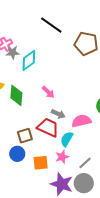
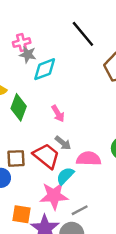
pink star: (62, 157) -> (54, 196), size x1.6
orange square: (41, 163) -> (22, 214), moved

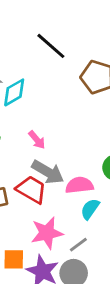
gray arrow: (63, 143) -> (48, 172), size x1.6
cyan semicircle: (65, 176) -> (90, 209), moved

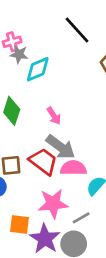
pink semicircle: (79, 185) -> (73, 168), moved

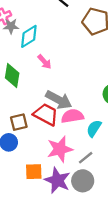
pink arrow: (54, 116) -> (44, 62), moved

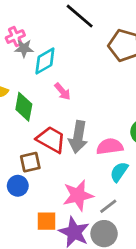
gray arrow: (59, 100) -> (78, 137), turned 70
red trapezoid: (46, 114) -> (51, 140), moved
pink semicircle: (72, 116) -> (110, 146), moved

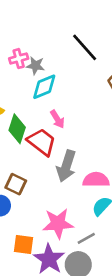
gray star: (24, 48) -> (36, 66), moved
red trapezoid: (51, 140) -> (42, 142), moved
brown square: (30, 162) -> (16, 184), turned 30

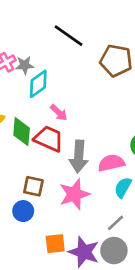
pink star: (58, 223) -> (74, 194), moved

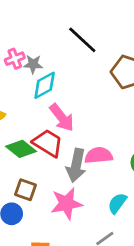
pink arrow: (59, 113) -> (62, 118), size x1.5
green diamond: (22, 132) -> (21, 149), moved, turned -64
pink semicircle: (111, 163) -> (99, 155), moved

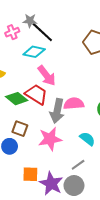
black line: (82, 40) -> (42, 32), moved
gray star: (33, 64) -> (30, 21), moved
cyan diamond: (45, 85) -> (34, 52), turned 40
cyan semicircle: (117, 203) -> (87, 139), turned 91

